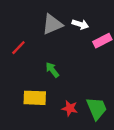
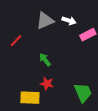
yellow rectangle: (35, 98) -> (30, 98), moved
red star: (70, 108) -> (47, 84), moved

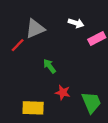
gray triangle: (45, 21) -> (35, 29), moved
red star: (47, 84) -> (63, 92), moved

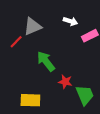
green arrow: (50, 66) -> (46, 61), size x1.5
red star: (63, 92) -> (65, 82), moved

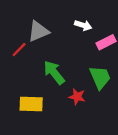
green trapezoid: (85, 95) -> (100, 77), moved
yellow rectangle: (30, 100) -> (31, 104), moved

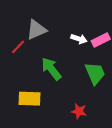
white arrow: (83, 25) -> (79, 39), moved
red star: (77, 97) -> (79, 111), moved

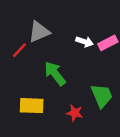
green trapezoid: (95, 73) -> (102, 96), moved
red star: (79, 111) -> (75, 113), moved

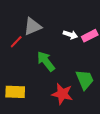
yellow rectangle: (32, 106) -> (15, 92), moved
red star: (75, 113) -> (62, 94), size x1.5

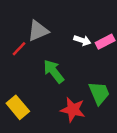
yellow rectangle: (15, 92) -> (18, 107), turned 48

